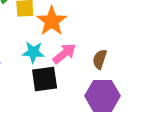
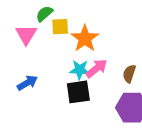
cyan star: (33, 52) -> (80, 70), moved

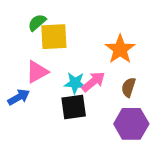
yellow square: (60, 27) -> (54, 37), size x1.5
pink triangle: (26, 35) -> (37, 72), moved, turned 30
orange star: (85, 38) -> (120, 49), moved

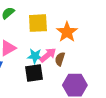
yellow square: (54, 37) -> (38, 23), moved
brown semicircle: (129, 87) -> (60, 59), moved

